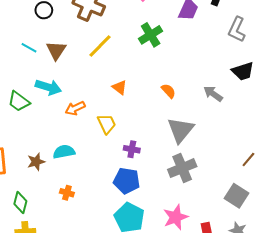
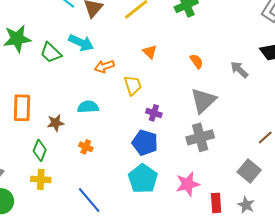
brown star: (36, 162) -> (56, 123), moved

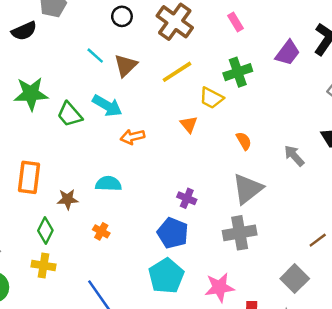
yellow trapezoid: (133, 85) -> (211, 98), moved, turned 130

